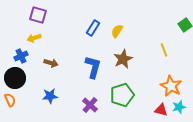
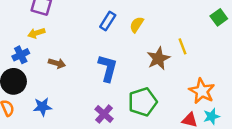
yellow line: (164, 50) -> (183, 46), moved
brown star: (123, 59) -> (158, 58), moved
blue star: (50, 96) -> (42, 107), moved

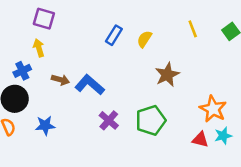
yellow arrow: (36, 33) -> (39, 48), turned 91
yellow line: (183, 46) -> (193, 29), moved
blue L-shape: (108, 68) -> (90, 85), moved, turned -64
purple cross: (104, 114) -> (109, 120), moved

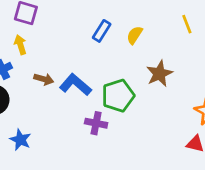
purple cross: (109, 120) -> (96, 123), turned -30
green pentagon: (151, 120) -> (118, 96), moved
blue star: (45, 125) -> (20, 140), moved, turned 30

